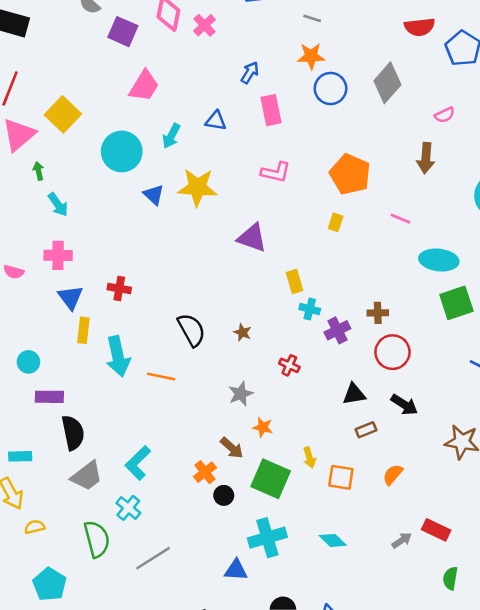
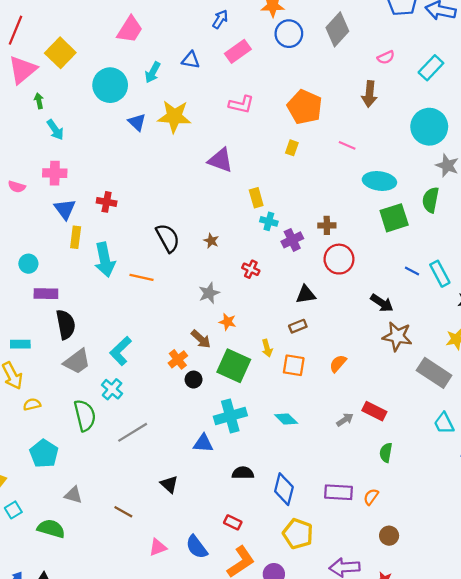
pink rectangle: (271, 110) -> (238, 51), turned 65
black arrow: (404, 405) -> (382, 303), moved
brown rectangle: (366, 430) -> (298, 326), moved

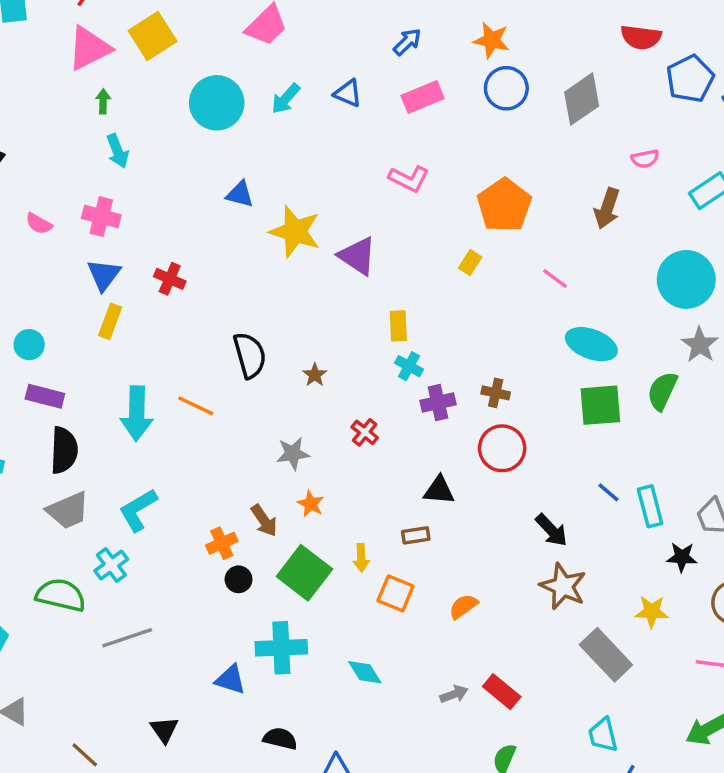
yellow star: (174, 117) -> (295, 231), moved
blue triangle: (137, 122) -> (240, 194), moved, turned -42
cyan arrow: (105, 260) -> (137, 413), moved
green semicircle: (85, 415) -> (61, 595), turned -76

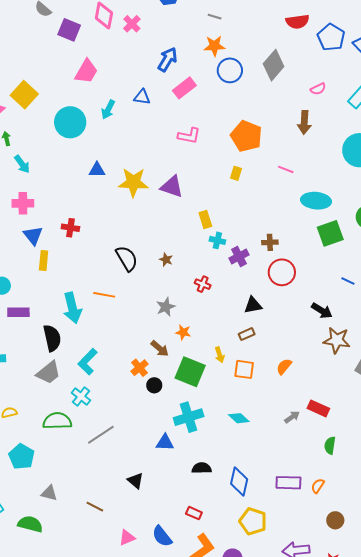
blue arrow: (407, 42) -> (168, 59), size x1.4
black semicircle: (64, 450) -> (52, 338), moved

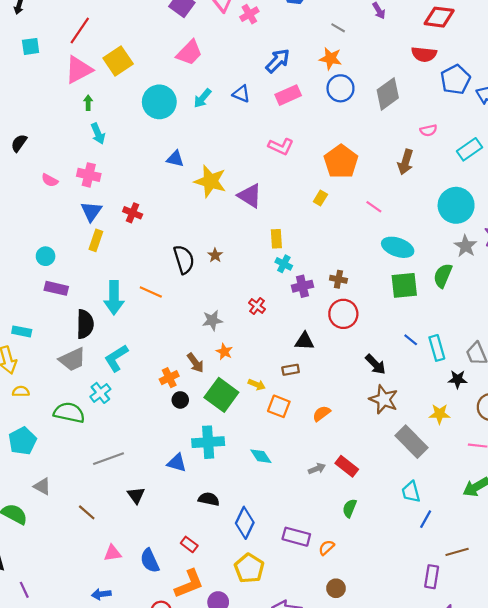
brown star: (166, 260) -> (215, 255), moved
yellow arrow: (220, 355) -> (257, 385), turned -63
gray line: (101, 435) -> (109, 459), moved

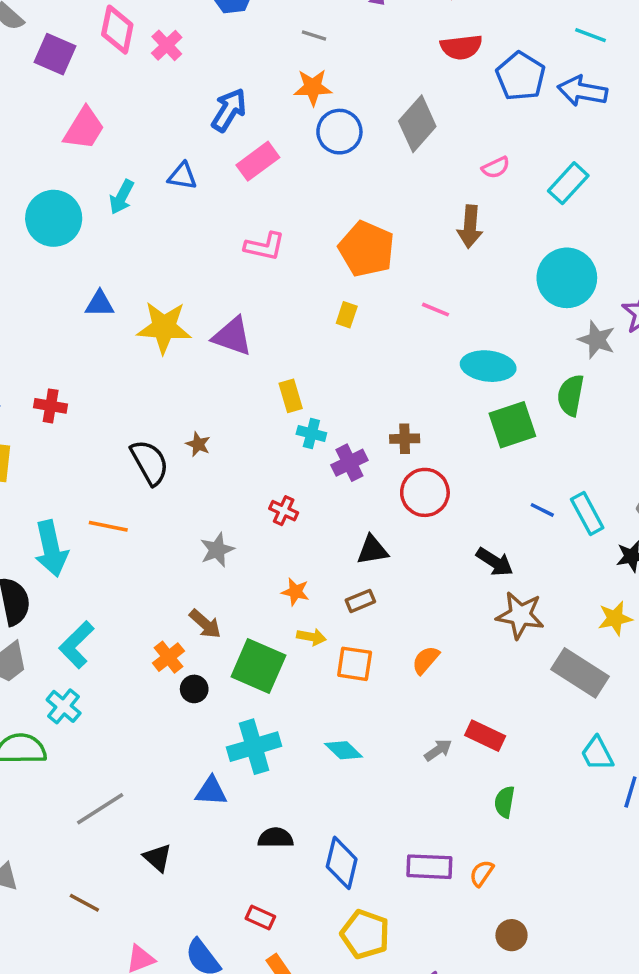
orange star: (224, 352) -> (295, 592), moved

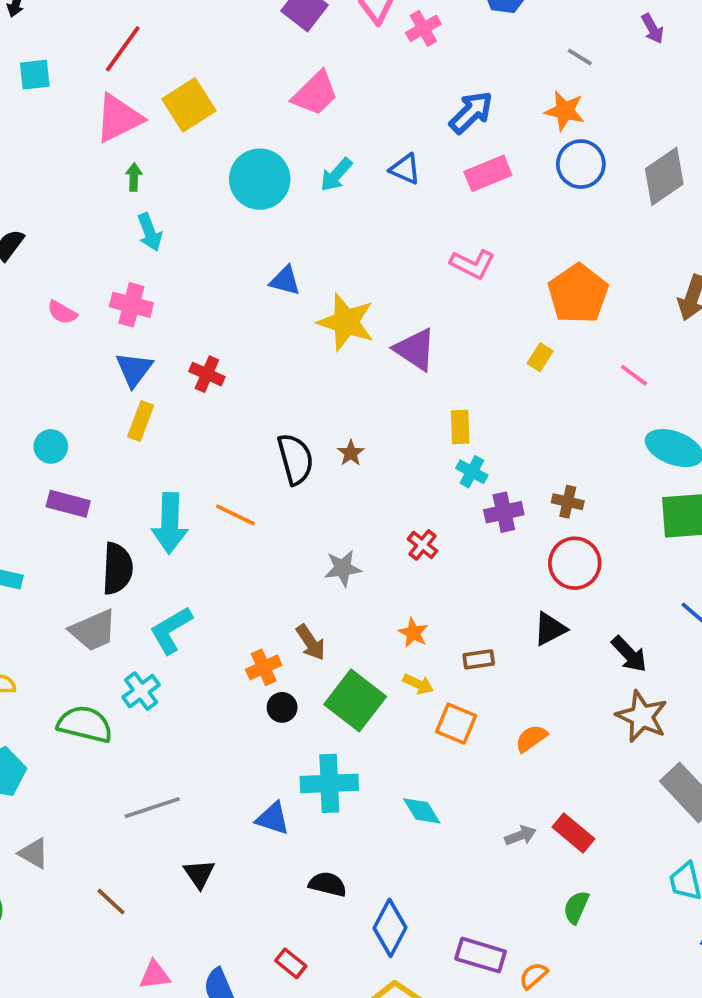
black triangle: (372, 550) -> (550, 629), moved, turned -32

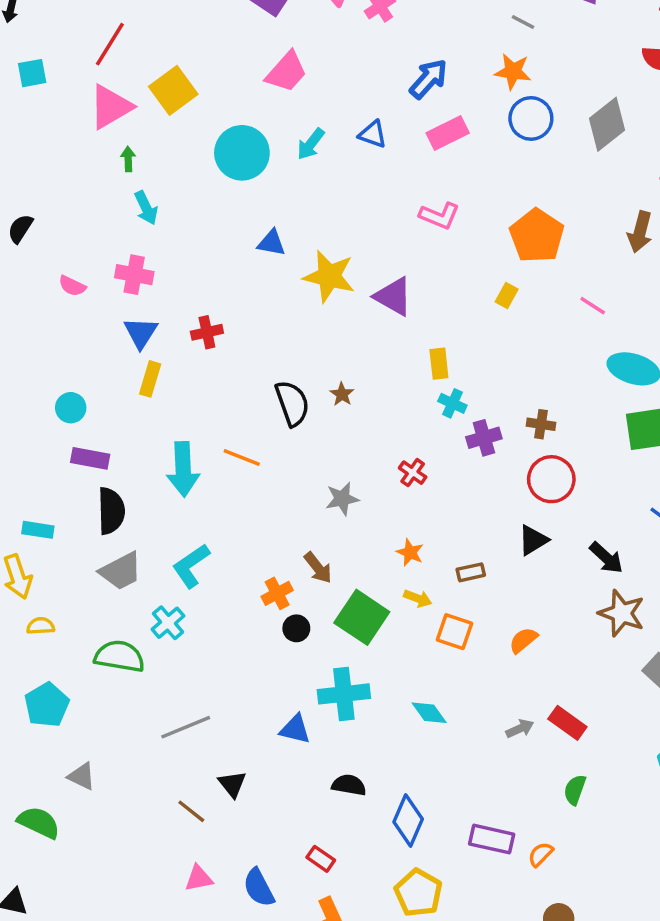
red cross: (207, 374) -> (207, 332), turned -32
black semicircle: (117, 569) -> (111, 511), moved
brown line: (111, 902) -> (191, 811), moved

